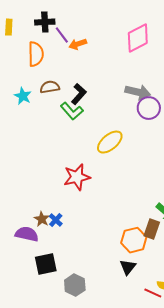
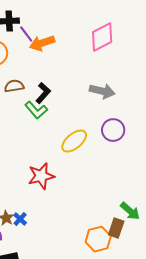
orange arrow: (78, 44) -> (42, 43), size x1.4
purple circle: (149, 108) -> (113, 130), moved

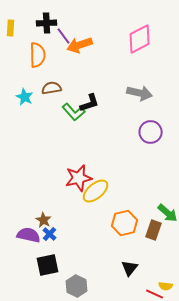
black L-shape: (43, 93) -> (90, 103), moved, turned 30
yellow ellipse: (74, 141) -> (96, 191), moved
blue cross: (20, 219) -> (50, 234), moved
orange hexagon: (98, 239) -> (125, 223), moved

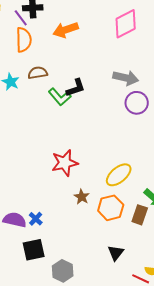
purple line: (64, 36) -> (21, 18), moved
purple circle: (151, 132) -> (137, 103), moved
yellow ellipse: (96, 191) -> (119, 175), moved
brown star: (44, 220) -> (82, 197), moved

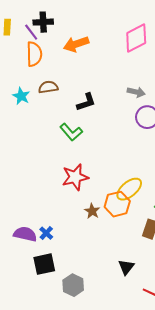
gray arrow: (126, 78) -> (136, 92), size x0.7
green L-shape: (60, 97) -> (71, 132), moved
orange hexagon: (111, 208) -> (117, 204), moved

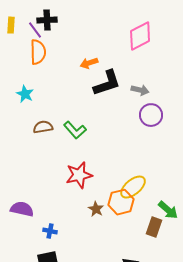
orange arrow: (76, 44) -> (89, 63), moved, size x0.7
brown semicircle: (48, 87) -> (43, 127), moved
black L-shape: (86, 102) -> (107, 83), moved, size x1.4
blue cross: (46, 233) -> (50, 231), turned -32
purple semicircle: (25, 234) -> (22, 209), moved

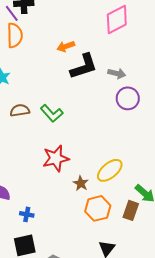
orange hexagon: (121, 202) -> (98, 208), moved
brown star: (96, 209) -> (81, 183), moved

